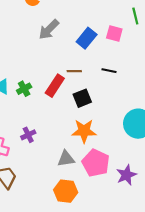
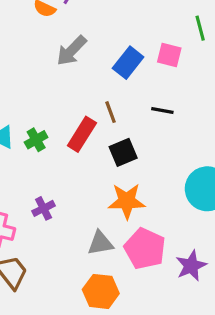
brown line: (74, 71) -> (111, 112), turned 72

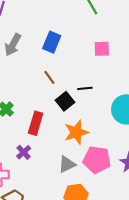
pink square: (169, 55) -> (102, 49), moved
black line: (162, 111) -> (85, 88), moved
red rectangle: (82, 134) -> (36, 123), moved

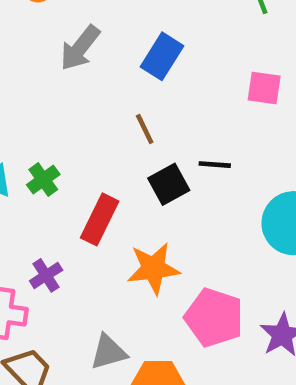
orange star: (76, 132) -> (153, 268), moved
purple cross: (24, 152) -> (46, 275), moved
gray triangle: (67, 164) -> (108, 352), moved

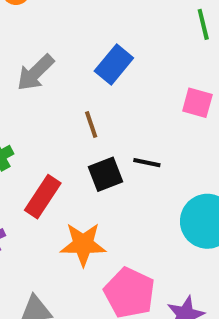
gray arrow: (80, 48) -> (35, 73), moved

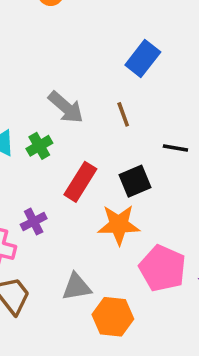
gray arrow: (35, 73) -> (66, 107), moved, turned -93
black square: (105, 174) -> (135, 181), moved

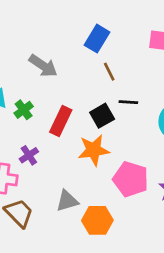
blue rectangle: (143, 58) -> (97, 39), moved
brown line: (123, 114) -> (109, 72), moved
green cross: (39, 146) -> (24, 110), moved
black line: (175, 148) -> (128, 102), moved

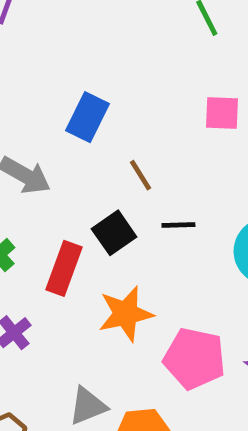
blue rectangle: (97, 39) -> (87, 117), moved
black square: (102, 116) -> (114, 233), moved

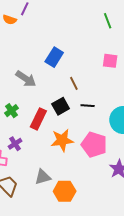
pink pentagon: (194, 359) -> (94, 145), moved

